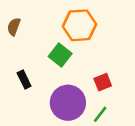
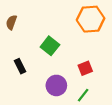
orange hexagon: (80, 25) -> (91, 19), moved
purple circle: (68, 103) -> (56, 85), size x0.7

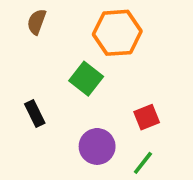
orange hexagon: (91, 19) -> (117, 33), moved
brown semicircle: (11, 22) -> (37, 22), moved

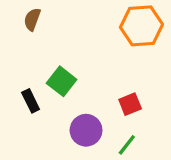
orange hexagon: (117, 33) -> (141, 26), moved
green square: (86, 79) -> (62, 81), moved

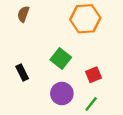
orange hexagon: (141, 26) -> (85, 19), moved
green square: (62, 81) -> (61, 58), moved

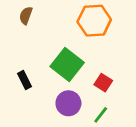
green square: (61, 58) -> (67, 65), size x1.4
red square: (93, 75) -> (103, 83), turned -35

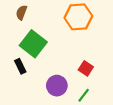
green square: (67, 65) -> (33, 44), moved

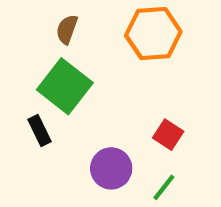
brown semicircle: (21, 13) -> (67, 29), moved

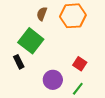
brown semicircle: (67, 29) -> (42, 14), moved

